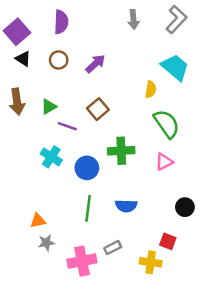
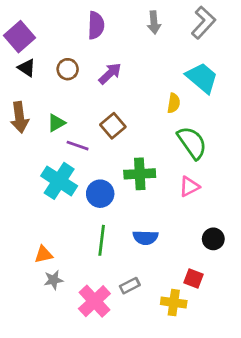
purple semicircle: (61, 22) -> (96, 25), moved
cyan cross: (51, 157) -> (59, 181), size x1.4
pink cross: (82, 261) -> (94, 301), turned -32

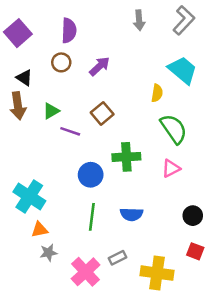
purple semicircle: (96, 25) -> (69, 31), moved
black triangle: (27, 68) -> (24, 78), moved
cyan cross: (59, 181) -> (29, 196), moved
red square: (193, 279) -> (195, 251), moved
yellow cross: (174, 303) -> (157, 273), size x1.4

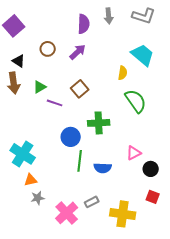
gray L-shape: (184, 20) -> (144, 16), turned 65
purple semicircle: (69, 31) -> (84, 24), moved
pink triangle: (171, 168) -> (134, 153), moved
green line: (92, 217) -> (80, 161), moved

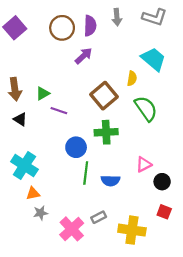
brown circle: (48, 49) -> (62, 28), moved, size x1.5
black triangle: (19, 61) -> (20, 119), moved
brown square: (80, 89) -> (104, 96), moved, size x1.4

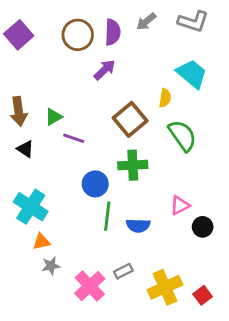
gray arrow: (117, 17) -> (146, 21), turned 56
red square: (164, 212) -> (203, 295), moved, turned 32
yellow cross: (132, 230) -> (165, 287), turned -32

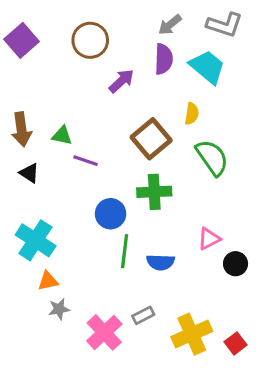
purple semicircle: (113, 32) -> (164, 59), moved
cyan trapezoid: (192, 74) -> (207, 67), moved
green triangle: (54, 117) -> (62, 136), turned 42

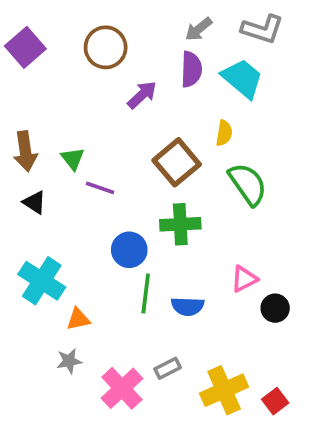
green triangle: (62, 136) -> (73, 159), turned 40
orange triangle: (48, 281) -> (78, 319), moved

